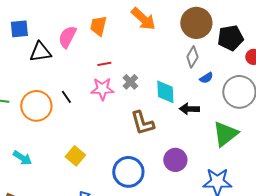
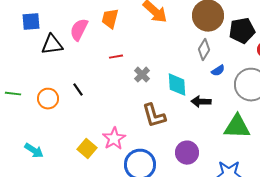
pink star: (102, 89) -> (114, 139), moved, turned -30
orange circle: (36, 106) -> (48, 99), size x0.7
green triangle: (225, 134) -> (237, 127), turned 40

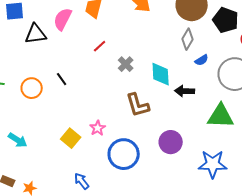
black pentagon: (242, 31) -> (226, 20), turned 30
red line: (116, 57) -> (100, 46), turned -32
pink star: (114, 139) -> (98, 128), size x0.7

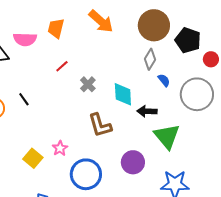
pink semicircle: (63, 19) -> (25, 39), turned -115
blue semicircle: (202, 60) -> (164, 80), turned -96
green triangle: (221, 116) -> (167, 136), moved, turned 48

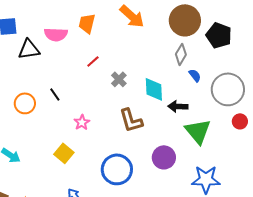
red circle: (211, 59) -> (240, 121), moved
pink star: (60, 148) -> (82, 122), moved

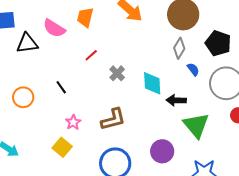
pink semicircle: (56, 34) -> (54, 28), turned 30
black pentagon: (219, 35) -> (218, 43), moved
black line: (55, 94) -> (61, 87), moved
brown L-shape: (131, 120) -> (113, 119), moved, turned -88
pink star: (82, 122) -> (73, 122), moved

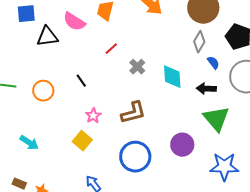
black arrow: (176, 100) -> (206, 89), moved

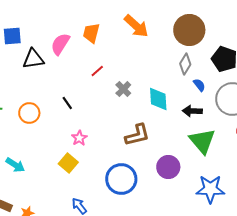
pink semicircle: (74, 22) -> (60, 44), turned 90
brown L-shape: (133, 113) -> (137, 135), moved

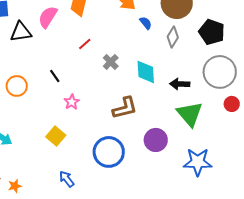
blue semicircle: (199, 85) -> (146, 23), moved
pink star: (79, 138) -> (72, 102), moved

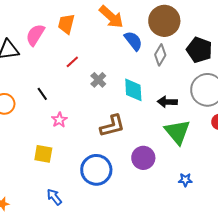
blue semicircle: (146, 23) -> (133, 41), size x1.5
yellow square: (56, 136) -> (43, 154), turned -30
blue star: (198, 162) -> (185, 180), size x0.5

